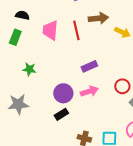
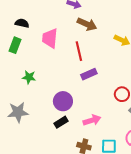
brown arrow: (98, 18) -> (87, 24), moved, turned 30
red line: (76, 30) -> (79, 51), moved
pink arrow: (89, 91) -> (92, 120), moved

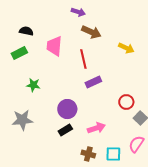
green rectangle: (15, 45) -> (19, 53), turned 42

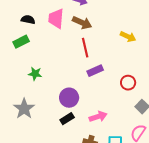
brown arrow: (91, 32) -> (82, 23), moved
pink trapezoid: (54, 46) -> (56, 19), moved
red circle: (126, 102) -> (128, 83), moved
gray star: (22, 120) -> (24, 109), turned -30

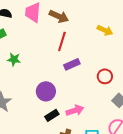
red line: (85, 48) -> (62, 41), turned 30
green star: (35, 74) -> (14, 59), moved
black rectangle: (67, 119) -> (52, 115), moved

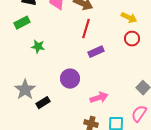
red circle: (105, 76) -> (132, 39), moved
black rectangle: (52, 115) -> (43, 103), moved

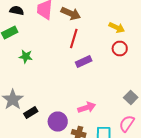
purple circle: (70, 79) -> (58, 122), moved

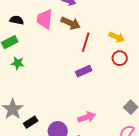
red line: (74, 38) -> (86, 42), moved
green star: (26, 56) -> (18, 63), moved

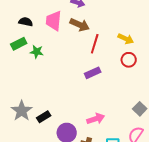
green star: (18, 63) -> (37, 52), moved
black rectangle: (31, 122) -> (44, 117), moved

